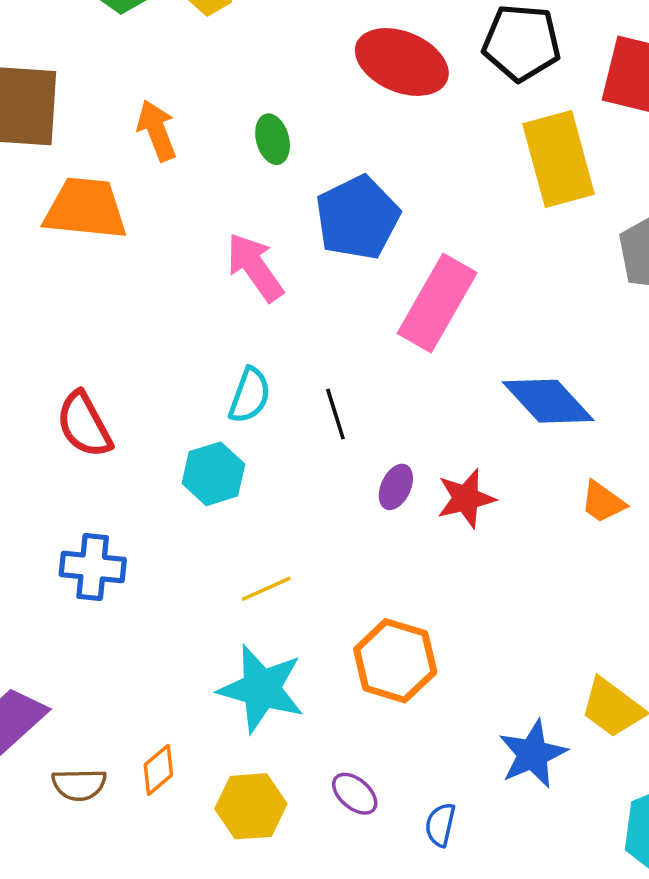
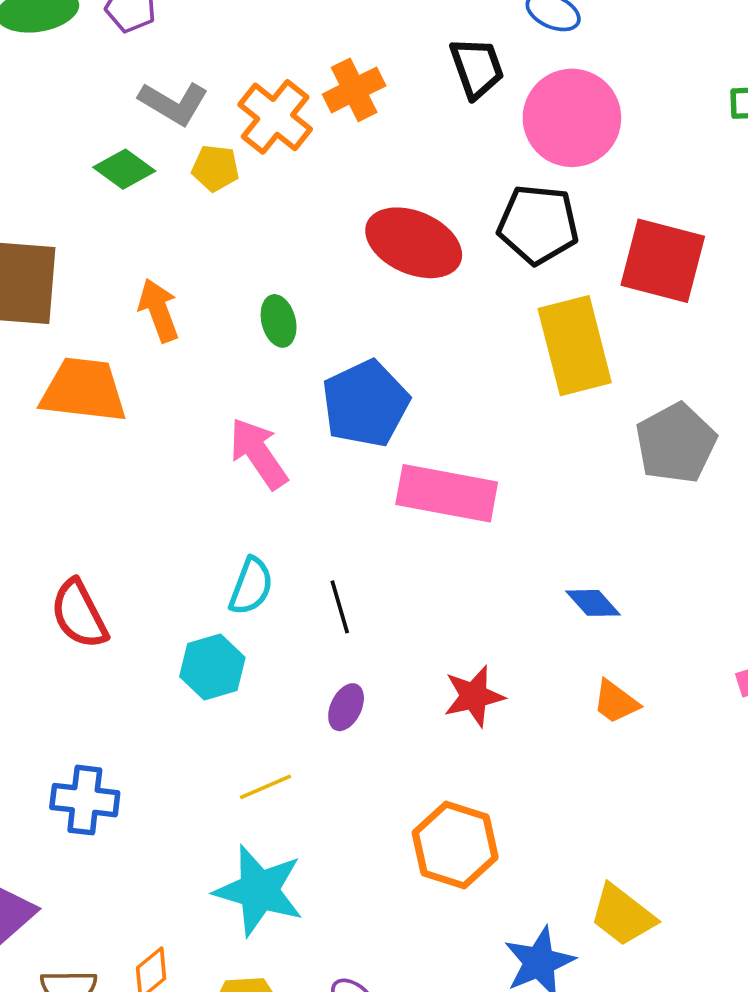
pink rectangle: (437, 303) -> (447, 493), turned 70
blue diamond: (548, 401) -> (593, 603), moved, size x0.6
purple ellipse: (396, 487) -> (346, 707), moved
blue cross: (93, 567) -> (85, 800), moved
orange hexagon: (395, 661) -> (455, 845), moved

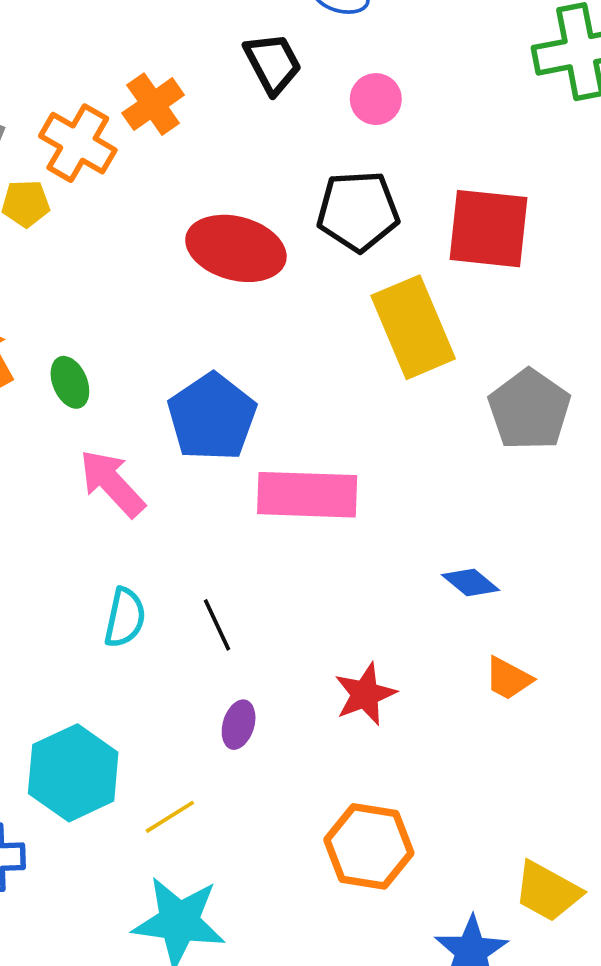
pink circle: (572, 118) -> (376, 99), size x0.5
green ellipse: (279, 321) -> (70, 382), moved
cyan hexagon: (212, 667) -> (73, 773), moved, size x1.4

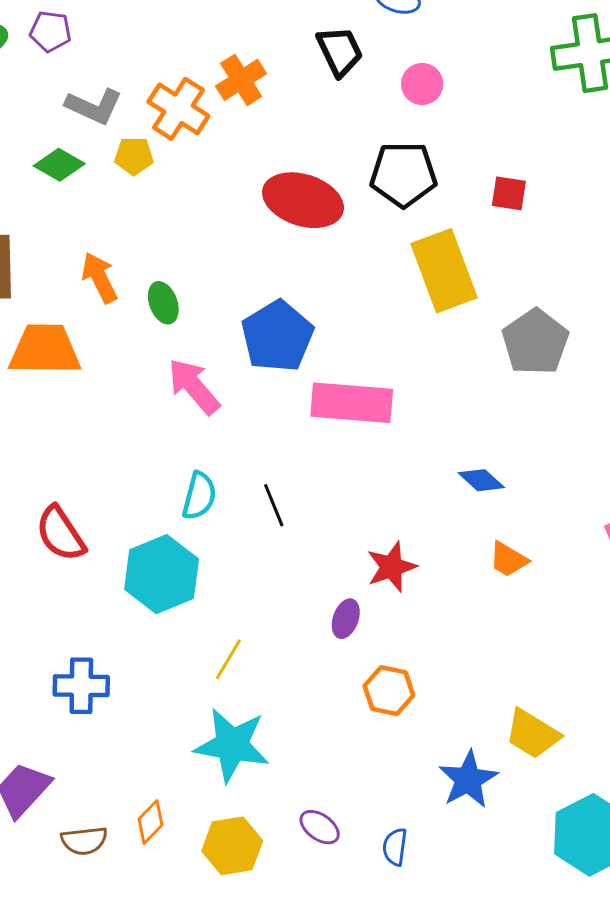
red square: (489, 229) -> (509, 193), size x0.5
purple ellipse: (239, 725) -> (346, 619), moved
cyan hexagon: (73, 773) -> (162, 574), moved
yellow line: (170, 817) -> (228, 659), turned -30
orange hexagon: (369, 846) -> (389, 691), size x0.7

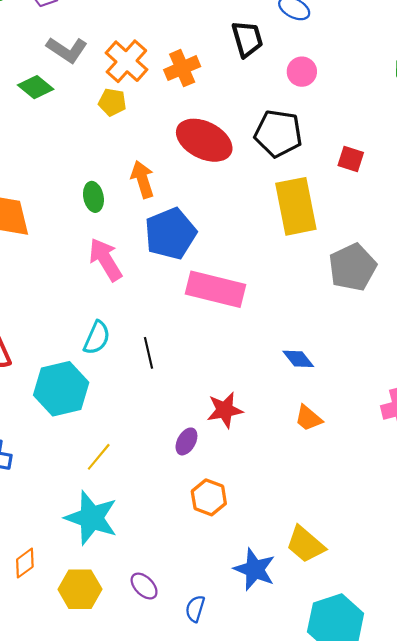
orange cross: (241, 80) -> (182, 68), moved
yellow pentagon: (134, 156) -> (112, 102), moved
orange arrow: (100, 278) -> (143, 179), moved
blue star: (468, 779) -> (255, 569), turned -30

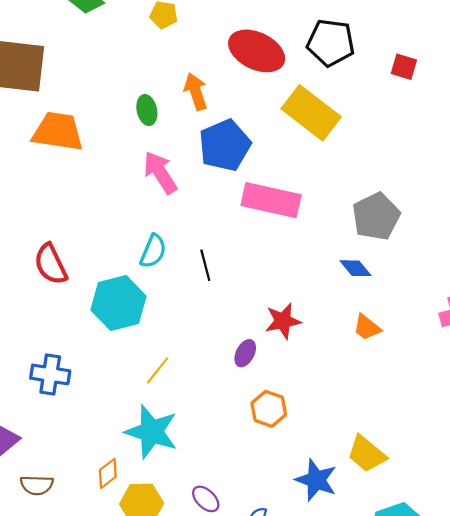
yellow rectangle: (296, 206) -> (311, 113), moved, turned -40
gray pentagon: (352, 267) -> (376, 216), moved
orange diamond: (25, 563) -> (108, 473), moved

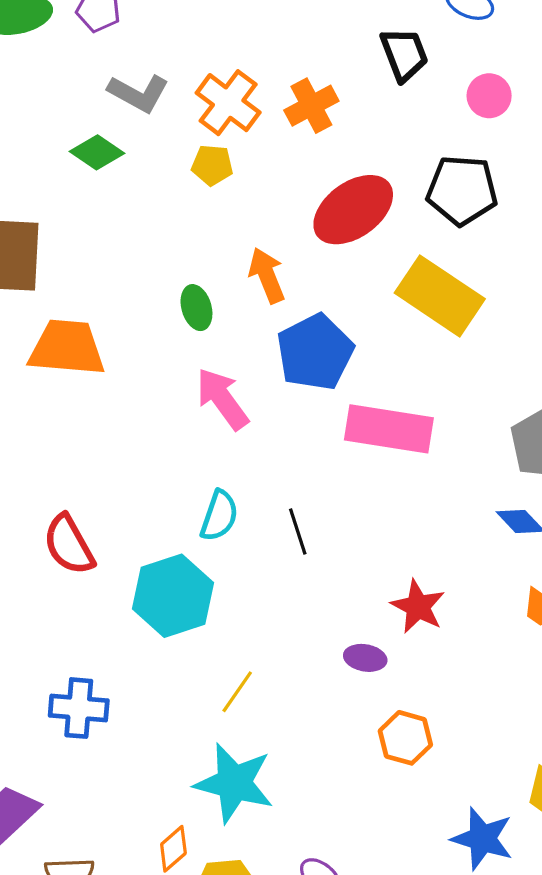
red ellipse: (257, 51) -> (353, 210), turned -58
red star: (283, 321) -> (418, 607), turned -30
purple ellipse: (245, 353) -> (365, 658), turned 76

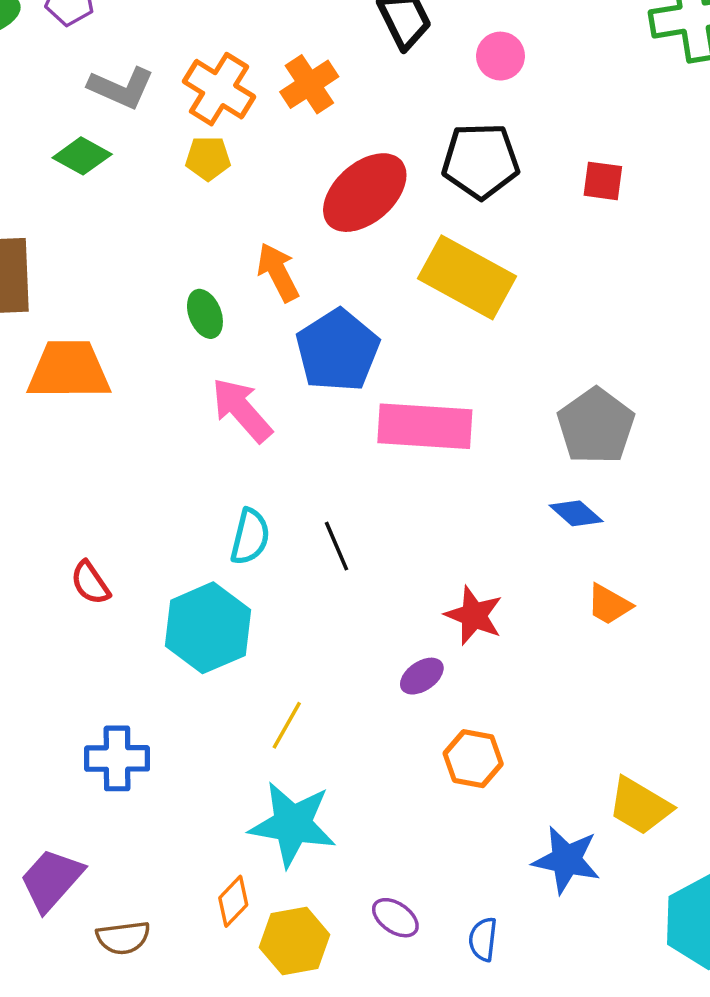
red semicircle: (69, 545) -> (90, 583), size x0.7
purple ellipse: (365, 658) -> (422, 676), turned -39

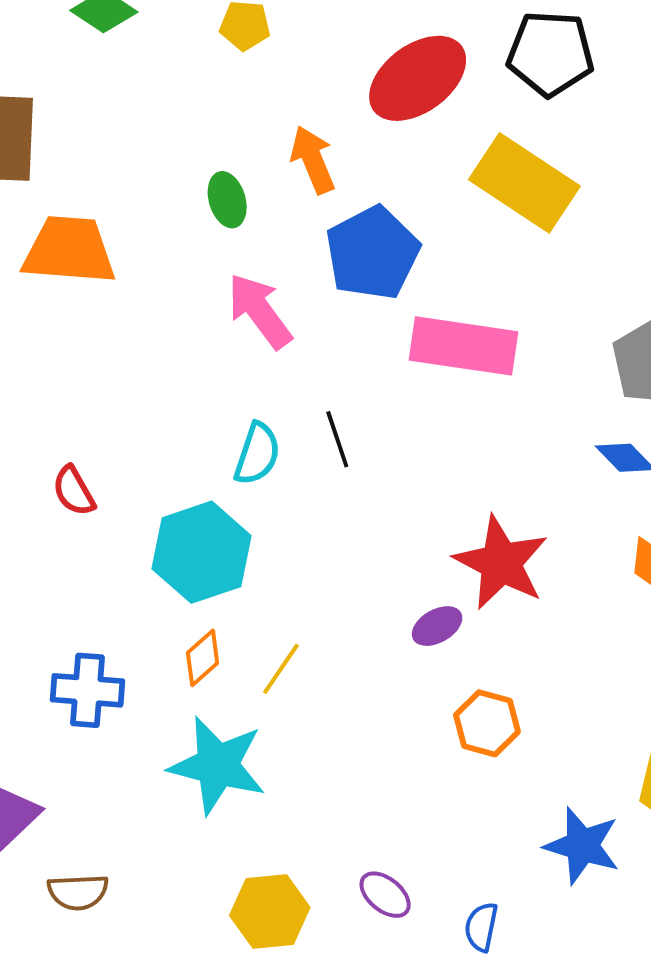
black line: (336, 546) -> (337, 439), moved
red star: (474, 615) -> (501, 563), size x1.4
cyan star: (292, 824) -> (217, 765), moved
orange diamond: (233, 901) -> (203, 658), moved

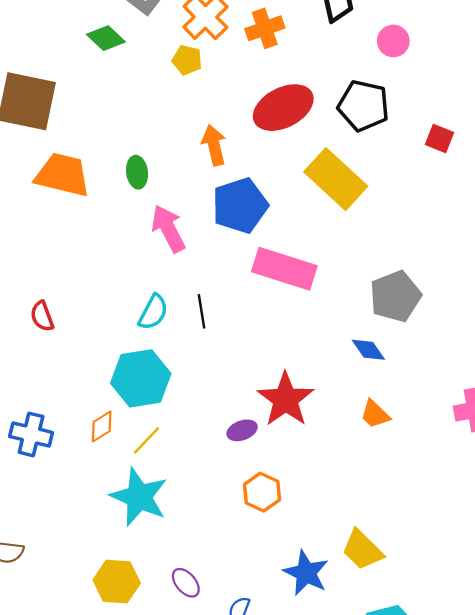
green ellipse: (227, 200) -> (137, 172), moved
cyan hexagon: (201, 552) -> (141, 378), moved
cyan star: (217, 765) -> (139, 497), moved

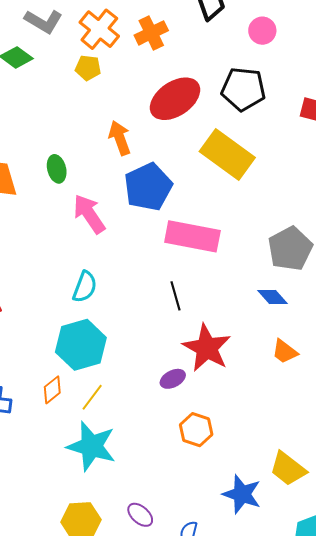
black line: (202, 311) -> (175, 296), moved

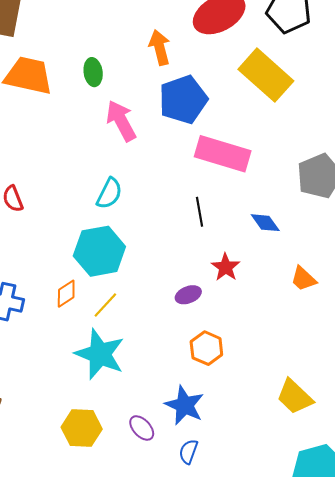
blue diamond: (273, 297) -> (265, 223), moved
red star: (207, 348) -> (226, 267), size x0.6
blue star: (242, 494) -> (185, 405), moved

